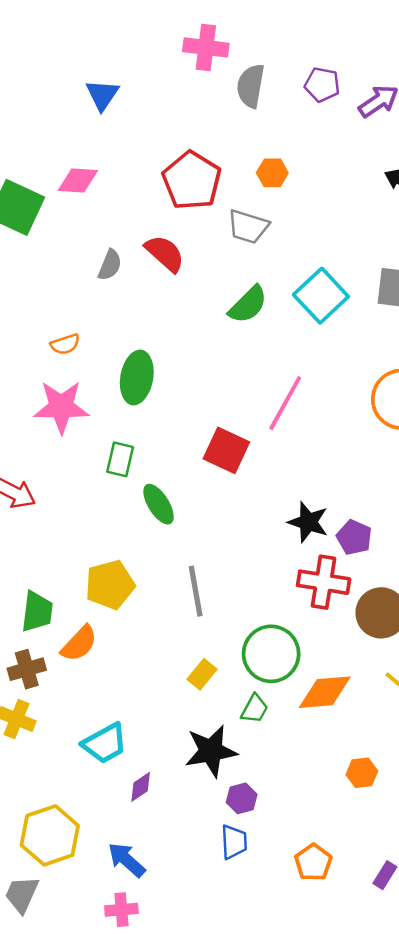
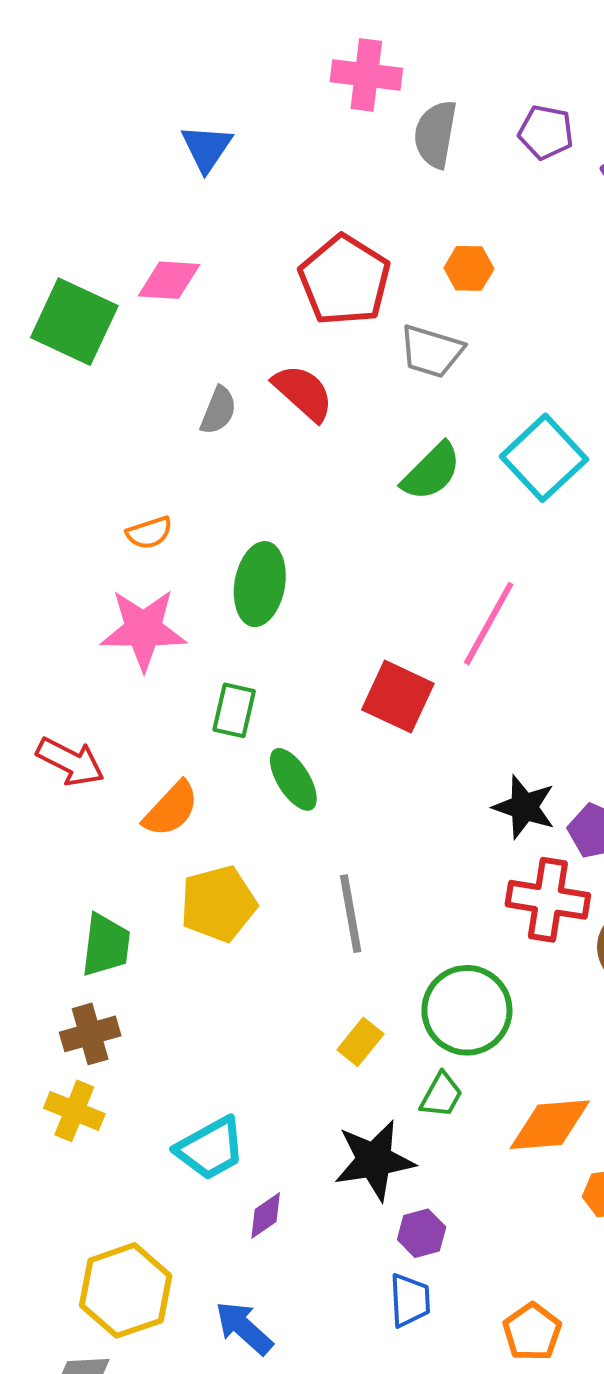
orange semicircle: (79, 644) -> (171, 809), moved
orange diamond: (325, 692) -> (550, 1125), moved

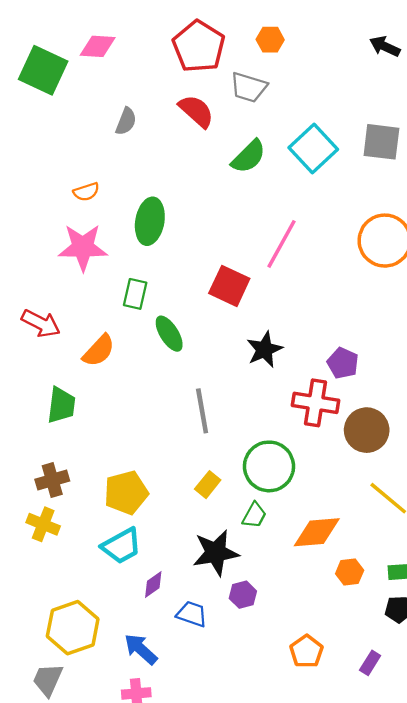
red semicircle: (303, 393) -> (196, 111), moved
black star: (524, 807) -> (264, 350), moved, turned 30
yellow pentagon: (218, 904) -> (126, 493), moved
green trapezoid: (106, 945) -> (61, 405), moved
blue trapezoid: (410, 1300) -> (192, 614), moved, turned -68

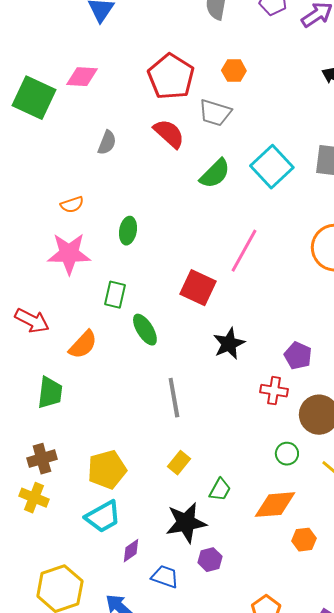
green ellipse: (150, 221) -> (128, 231), size x0.7
red cross: (316, 403) -> (274, 391), size x0.7
green circle: (269, 466) -> (287, 454), moved, size x0.5

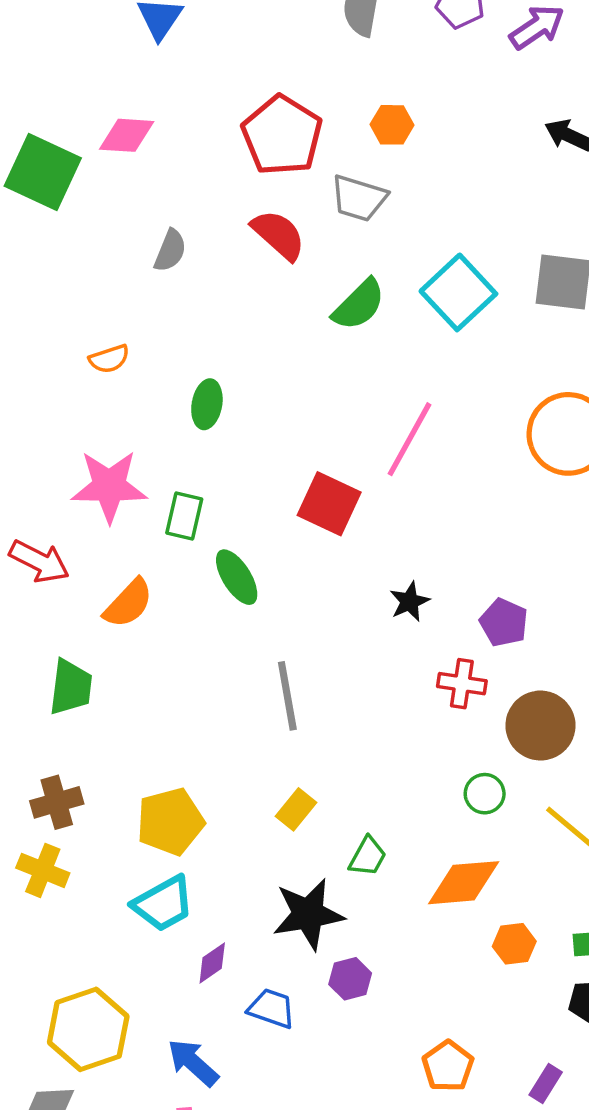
pink star: (69, 254) -> (109, 486), moved
black star: (229, 344) -> (410, 602), moved, size x0.7

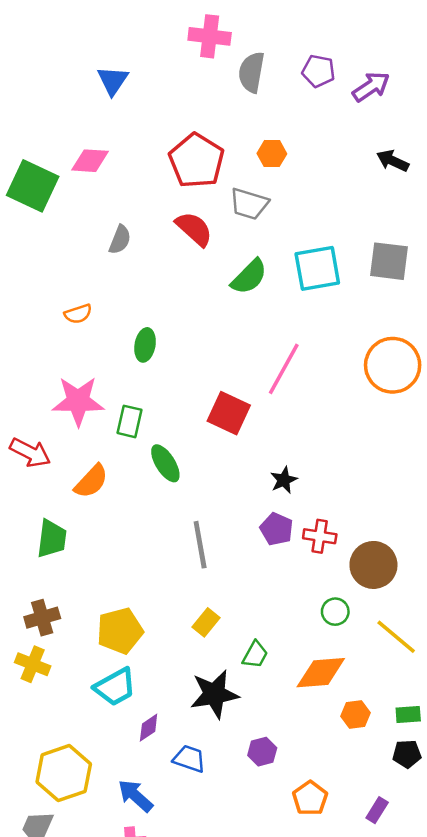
cyan square: (458, 292) -> (317, 268), turned 33
purple pentagon: (504, 623) -> (277, 529), moved
purple hexagon: (350, 979) -> (262, 752), moved

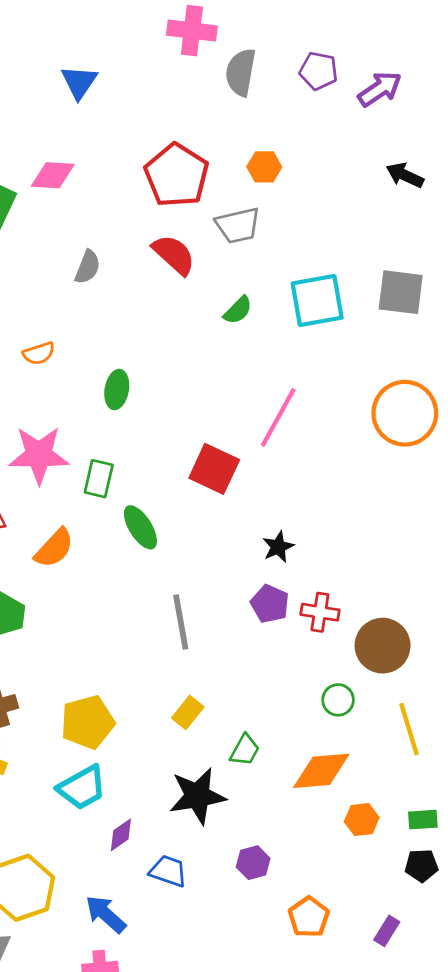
gray trapezoid: (249, 204) -> (238, 225), turned -30
green semicircle: (249, 277) -> (238, 310), size x0.7
yellow line: (396, 637) -> (409, 729), turned 33

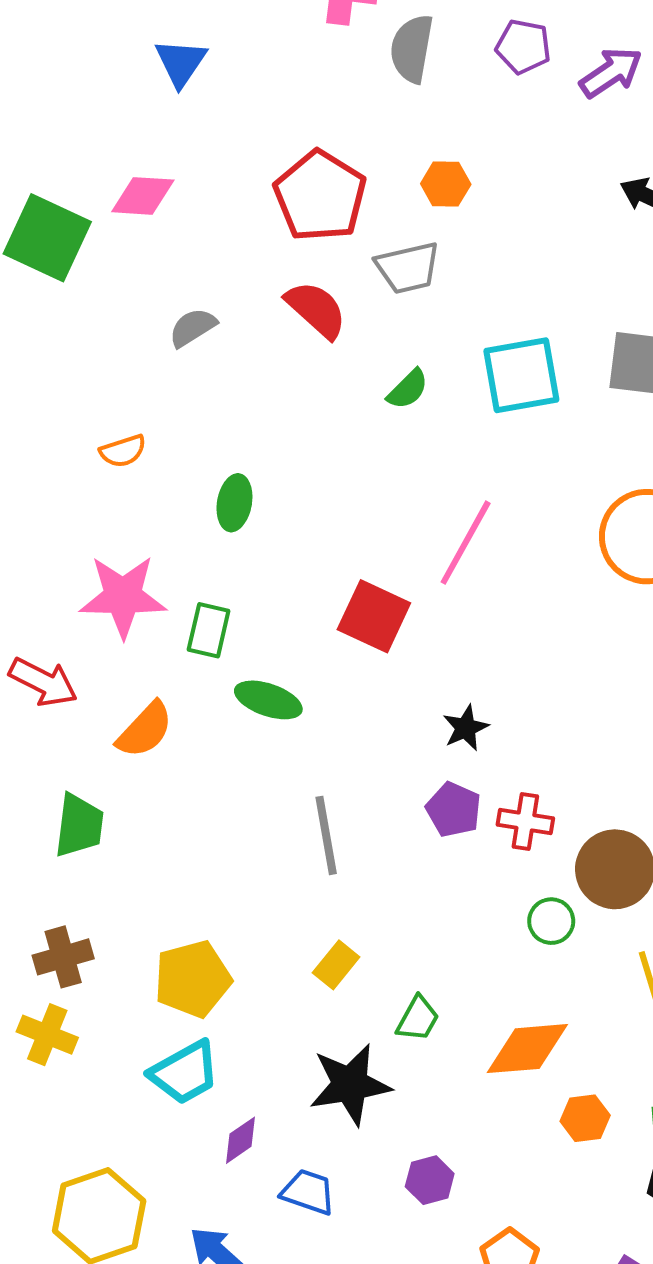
gray semicircle: (88, 267) -> (193, 327), turned -144
green ellipse: (140, 527) -> (268, 700), turned -39
green circle: (338, 700) -> (551, 921), moved

